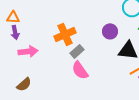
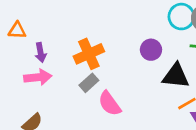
purple arrow: (15, 32) -> (41, 52), moved
gray rectangle: (77, 51) -> (89, 83), moved

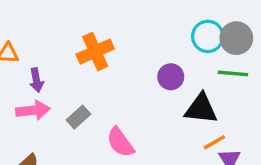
orange cross: (89, 54) -> (95, 52), moved
gray rectangle: (89, 83) -> (78, 117), moved

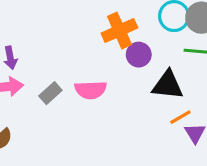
orange cross: (95, 52) -> (119, 31), moved
pink semicircle: (120, 142) -> (91, 90), moved, turned -56

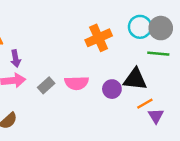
purple circle: (139, 55) -> (112, 89), moved

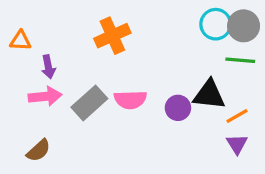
orange cross: (99, 38) -> (112, 36), moved
gray rectangle: (46, 85) -> (89, 103), size x1.5
orange line: (145, 104) -> (237, 116), moved

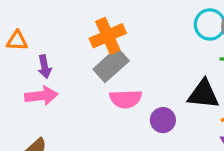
gray rectangle: (89, 103) -> (111, 65), moved
purple circle: (178, 108) -> (163, 120), moved

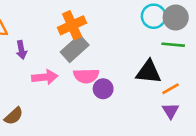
pink arrow: (41, 96) -> (45, 77), moved
purple circle: (163, 120) -> (103, 89), moved

